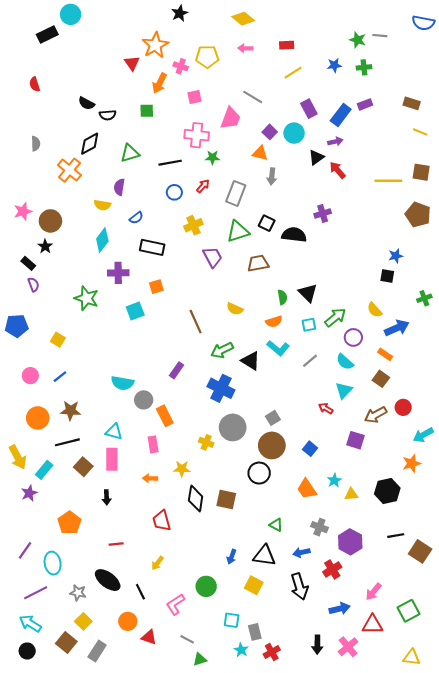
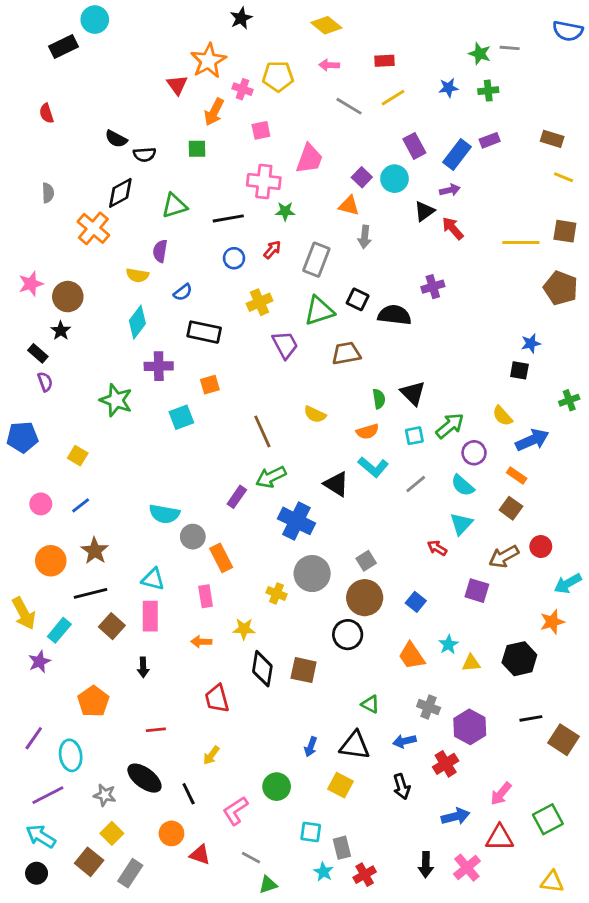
gray line: (253, 97) -> (349, 106), moved
green arrow: (222, 350) -> (271, 477), moved
brown star: (71, 411) -> (95, 551), turned 30
black arrow: (299, 586) -> (402, 787), size x0.7

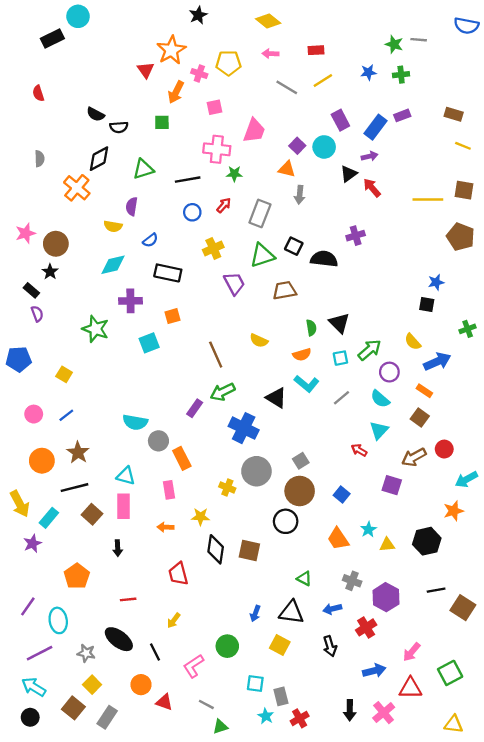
cyan diamond: (137, 322) -> (113, 265), turned 40

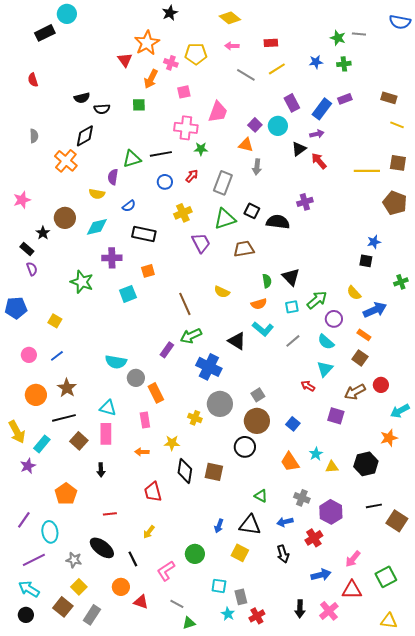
black semicircle: (96, 114) -> (82, 98), turned -42
green triangle: (143, 169) -> (132, 159), moved
brown circle: (56, 244) -> (65, 218), moved

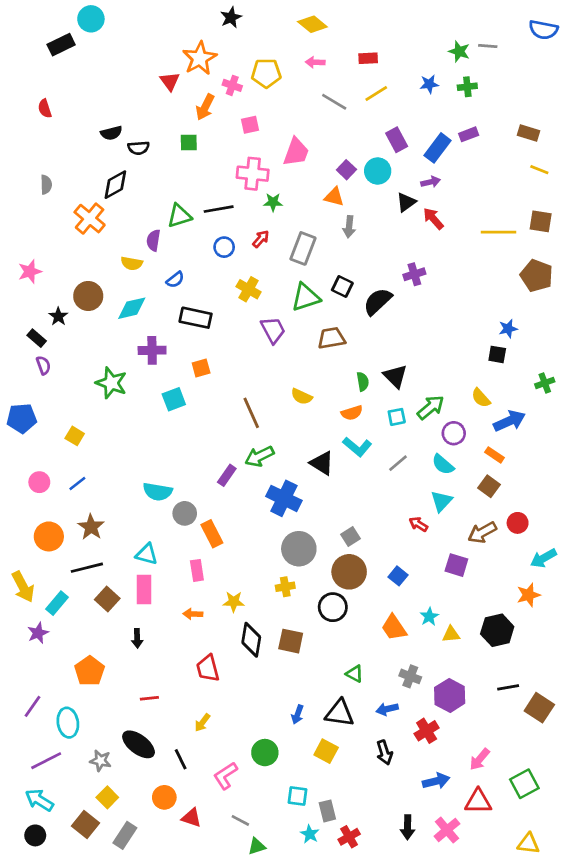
yellow cross: (183, 213) -> (249, 289), turned -36
black semicircle: (278, 222) -> (378, 301), turned -50
yellow cross: (195, 418) -> (285, 587), moved, turned -32

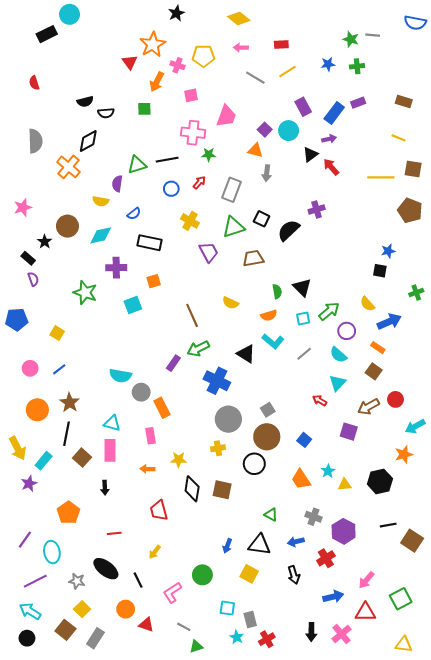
yellow line: (539, 170) -> (399, 138), moved
gray semicircle: (46, 185) -> (35, 141), size x1.6
black line: (87, 568) -> (66, 434), turned -65

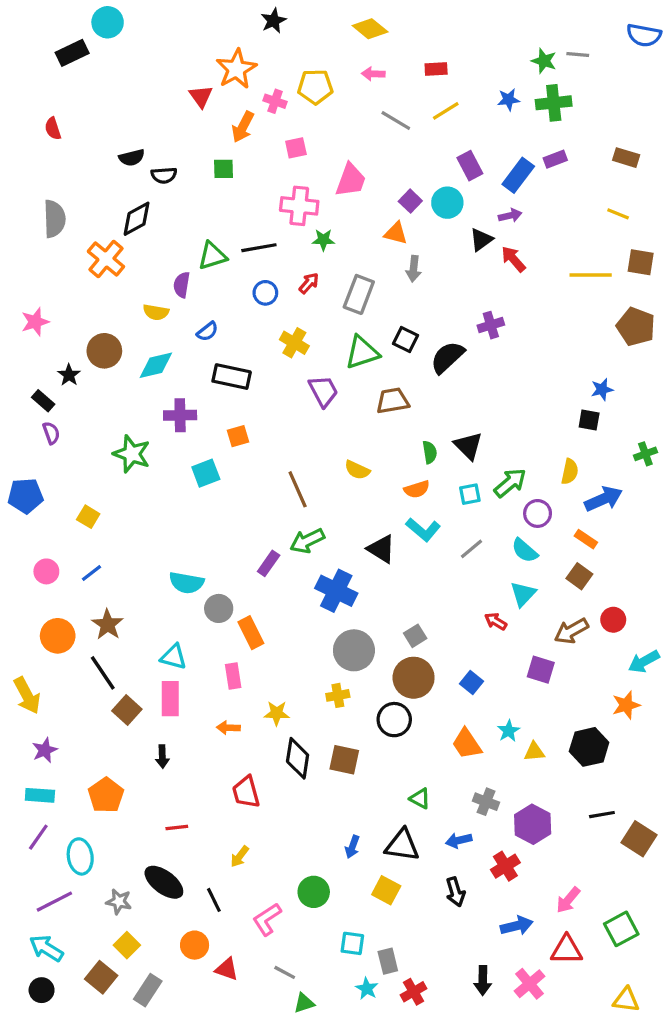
green cross: (357, 66) -> (554, 103), size x1.5
yellow semicircle: (367, 304) -> (570, 472), turned -126
black line: (66, 434) -> (103, 673), turned -45
cyan rectangle: (44, 461) -> (40, 795), moved, turned 54

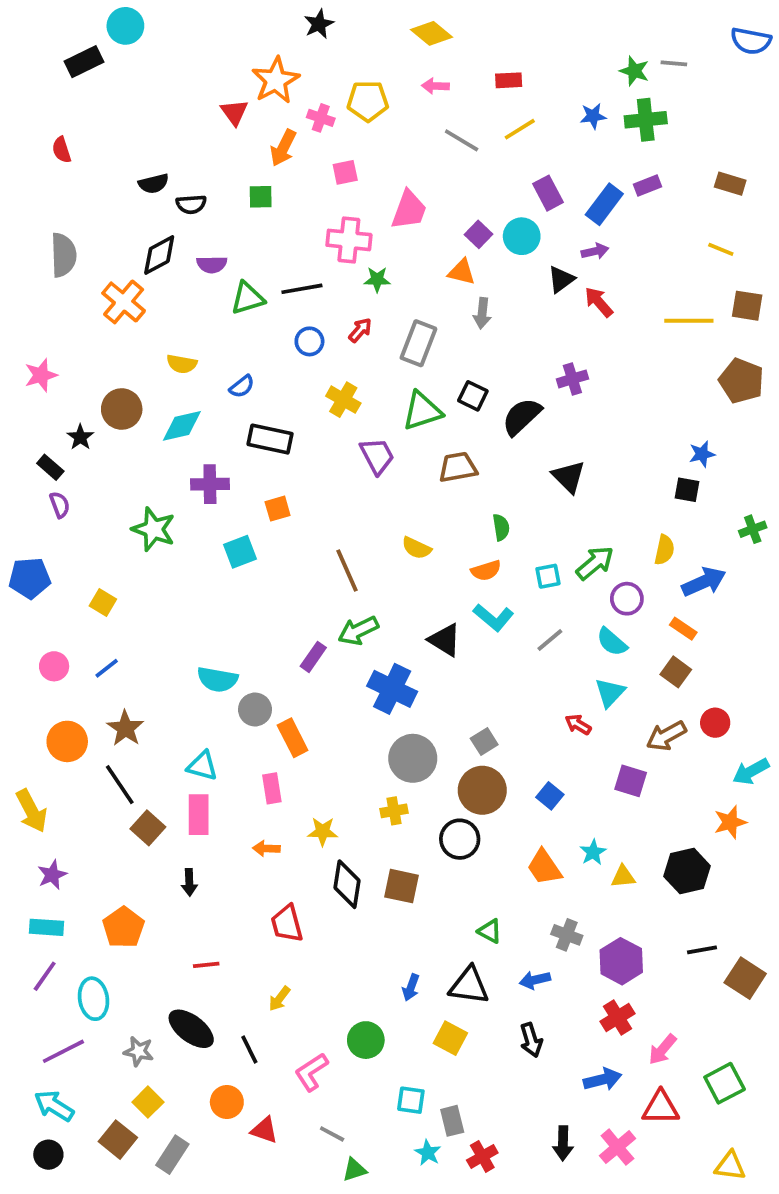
purple semicircle: (182, 285) -> (212, 264), moved, turned -100
black triangle: (468, 446) -> (569, 477), moved
red cross: (505, 866) -> (617, 1018), moved

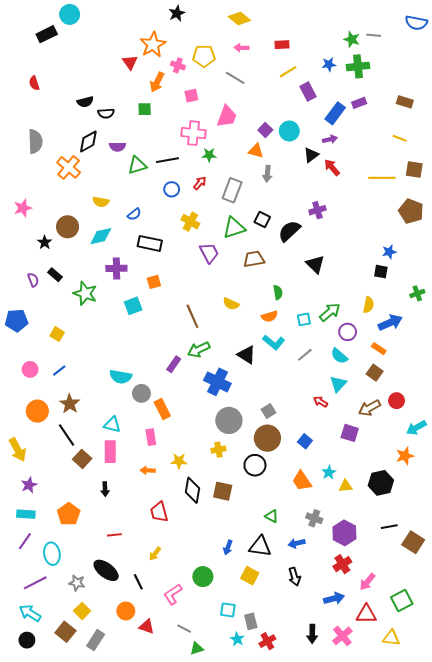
gray line: (462, 140) -> (235, 78), moved
purple rectangle: (548, 193) -> (308, 91), moved
black rectangle: (50, 467) -> (55, 275), moved
yellow triangle: (730, 1166) -> (391, 638), moved

